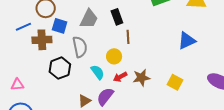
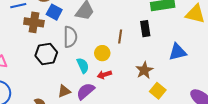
black rectangle: (117, 17) -> (145, 29), moved
brown star: (141, 78) -> (144, 70), moved, turned -30

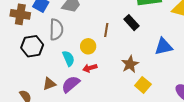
black rectangle: (145, 29) -> (132, 23), turned -35

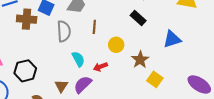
brown line: (106, 30) -> (94, 27), moved
black hexagon: (32, 46) -> (25, 71), moved
yellow circle: (88, 46) -> (116, 45), moved
brown triangle: (49, 84) -> (61, 86), turned -32

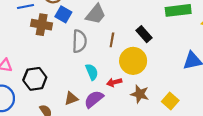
black rectangle: (138, 18) -> (144, 34), moved
yellow circle: (116, 45) -> (133, 61), size x1.6
brown star: (140, 60) -> (140, 94), moved, turned -30
brown triangle: (61, 86) -> (71, 98), turned 32

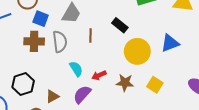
brown cross: (42, 25) -> (34, 41), moved
yellow circle: (133, 61) -> (137, 51), moved
brown triangle: (71, 98) -> (52, 96), moved

